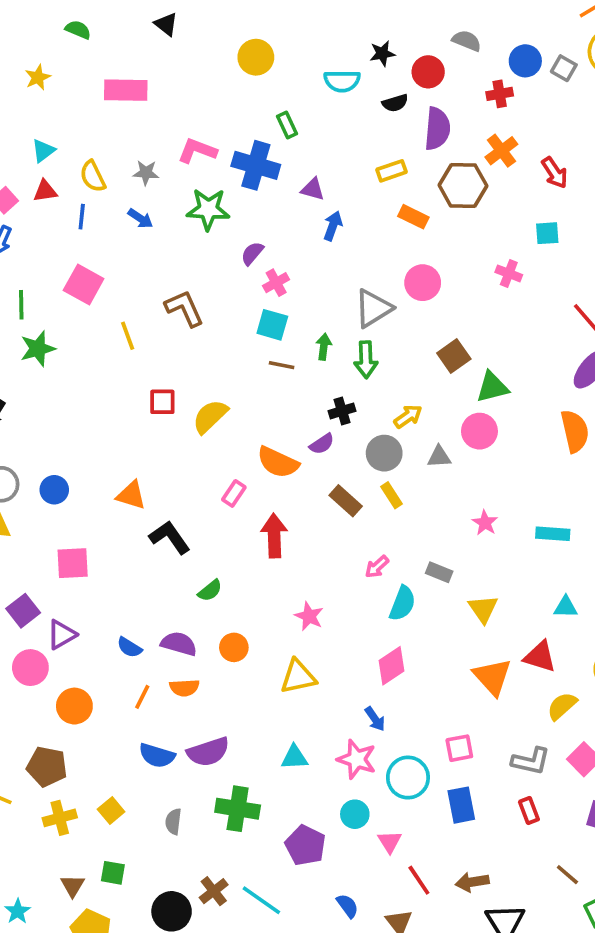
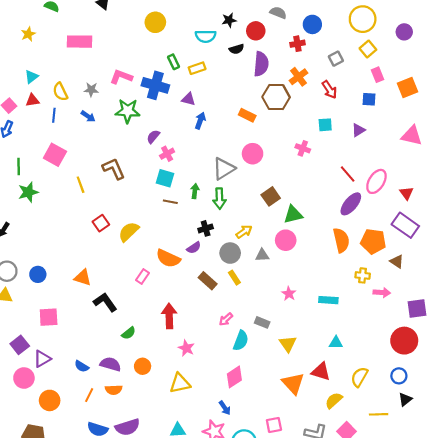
gray square: (564, 68) -> (336, 59), moved, turned 32
yellow rectangle: (391, 171) -> (197, 68), moved
red square: (162, 402) -> (101, 223), turned -35
red arrow: (274, 536) -> (169, 316), moved

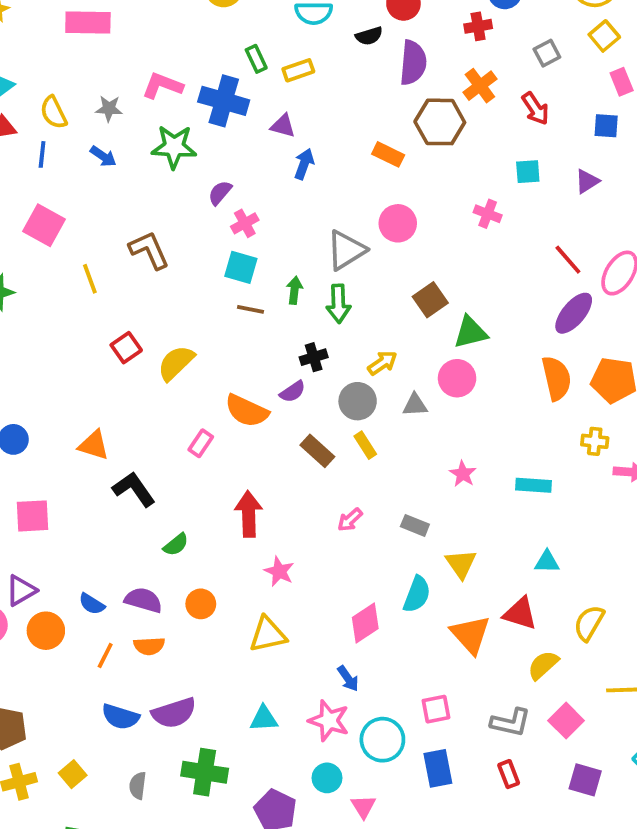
cyan semicircle: (241, 341) -> (417, 594), moved
orange circle: (50, 400) -> (46, 631), moved

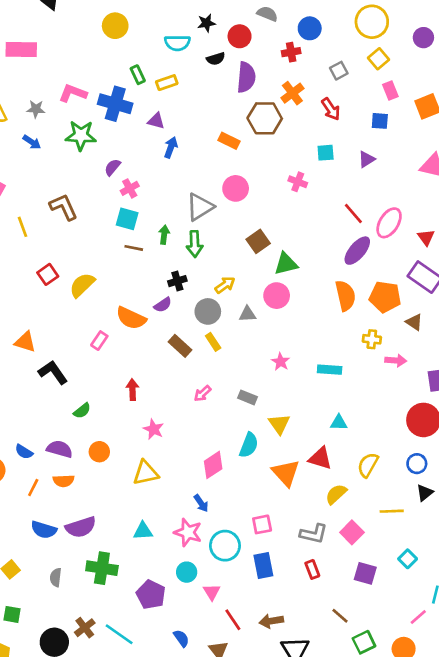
red arrow: (249, 514) -> (132, 390), size x0.7

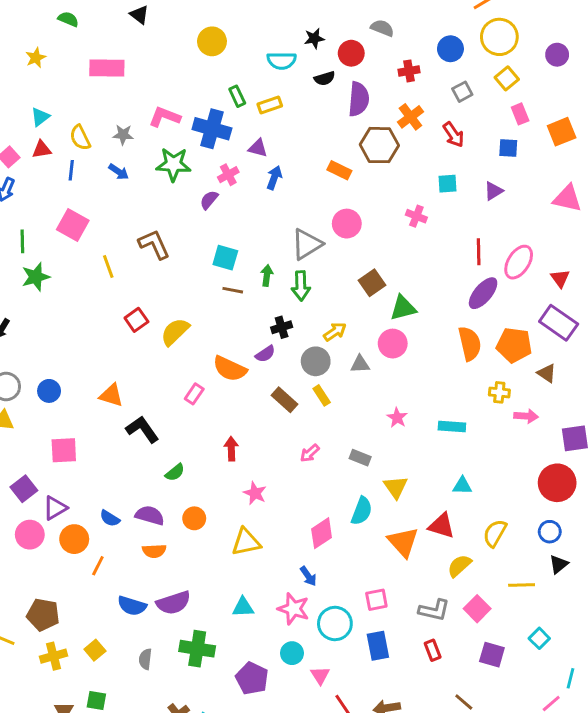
blue circle: (310, 28) -> (450, 49), moved
pink cross: (130, 188) -> (228, 175), moved
red line: (353, 214) -> (479, 252), turned 40
orange line: (33, 487) -> (98, 566), moved

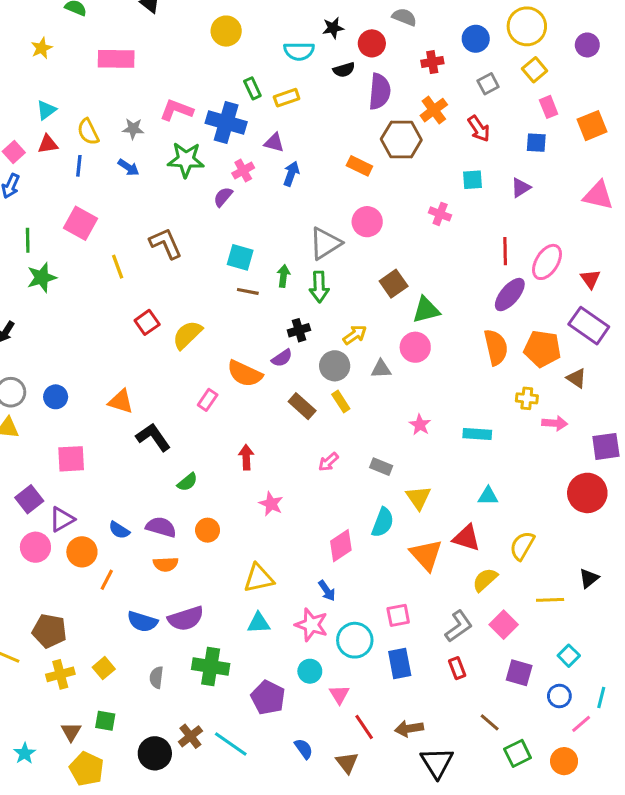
blue circle: (550, 532) -> (559, 696), moved
yellow triangle: (246, 542) -> (259, 578), moved
gray L-shape: (434, 610) -> (459, 626), turned -48

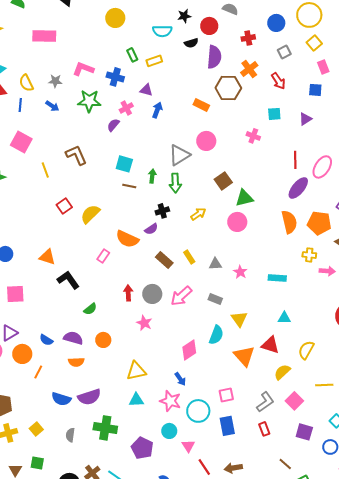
blue cross: (226, 122) -> (115, 77), size x0.7
gray circle: (335, 366) -> (152, 294), moved
gray triangle: (381, 369) -> (215, 264), moved
pink arrow: (328, 462) -> (181, 296), size x1.6

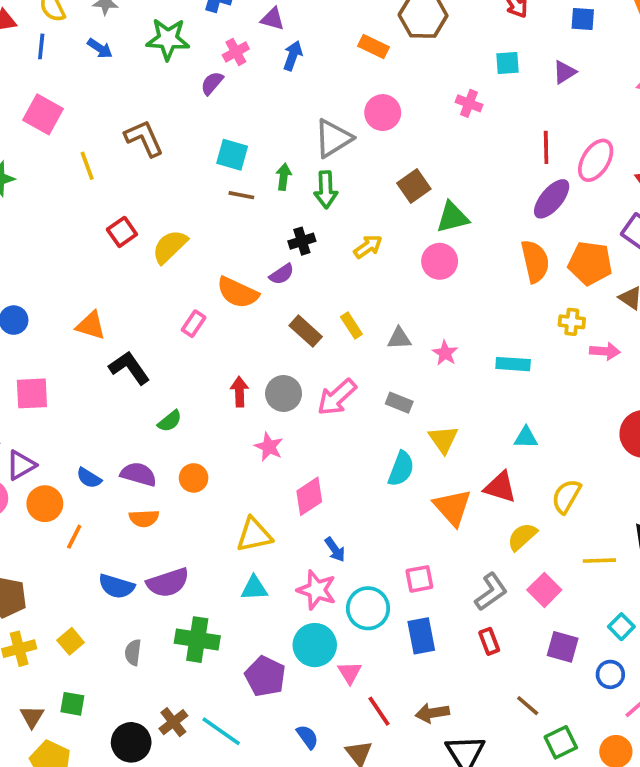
pink diamond: (189, 350) -> (309, 496), moved
cyan circle: (169, 431) -> (315, 645), size x1.5

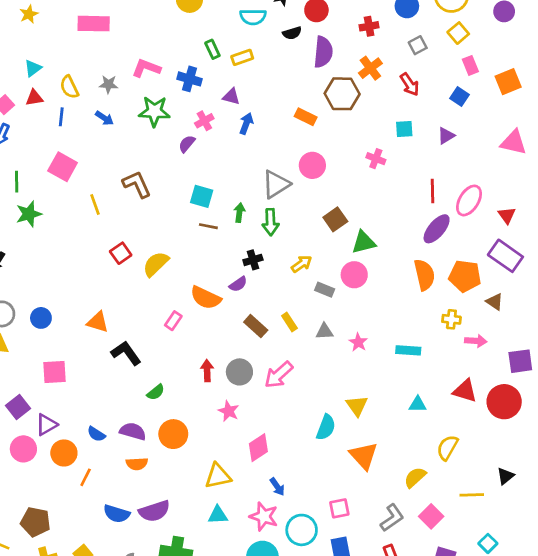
blue square: (583, 19) -> (460, 97), turned 30
gray rectangle: (399, 403) -> (325, 290), moved
orange circle: (194, 478) -> (173, 434), size x1.4
red triangle: (500, 487) -> (465, 391), moved

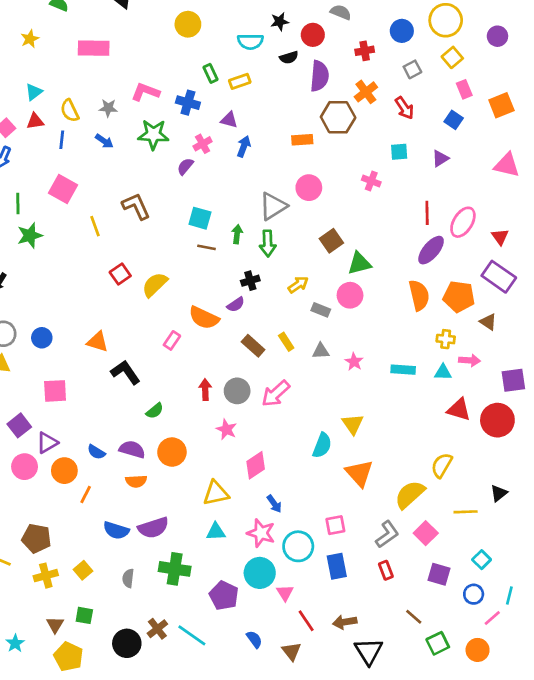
orange rectangle: (306, 117) -> (302, 140), turned -30
cyan triangle: (418, 404) -> (443, 372), moved
yellow semicircle: (415, 477) -> (410, 495), size x1.4

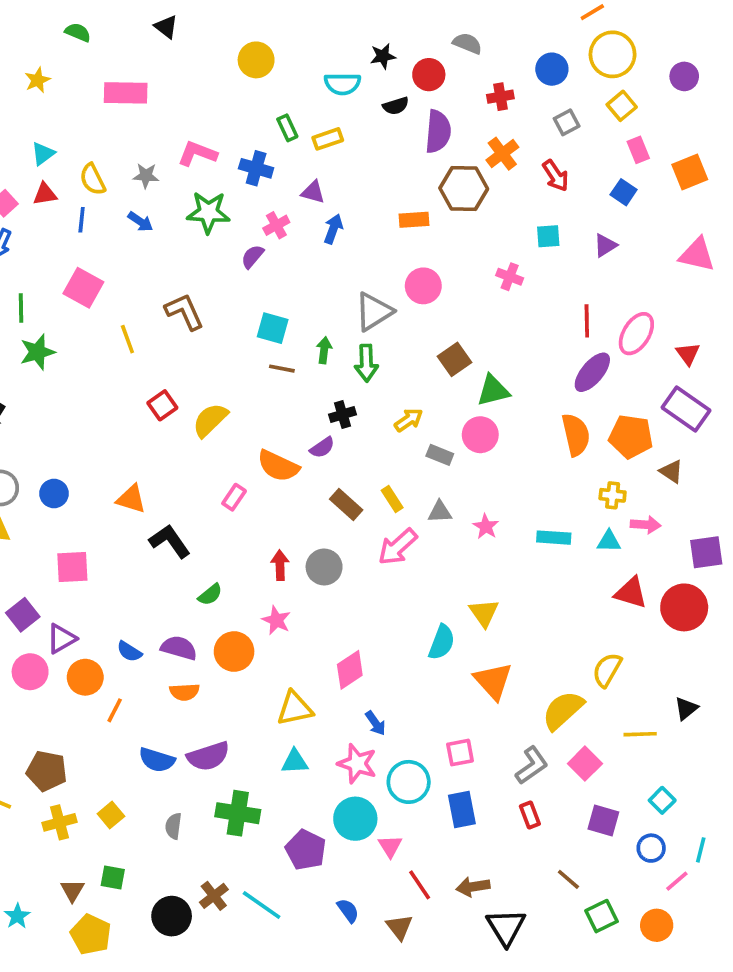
pink arrow: (276, 394) -> (398, 547), moved
pink star: (226, 429) -> (276, 620), moved

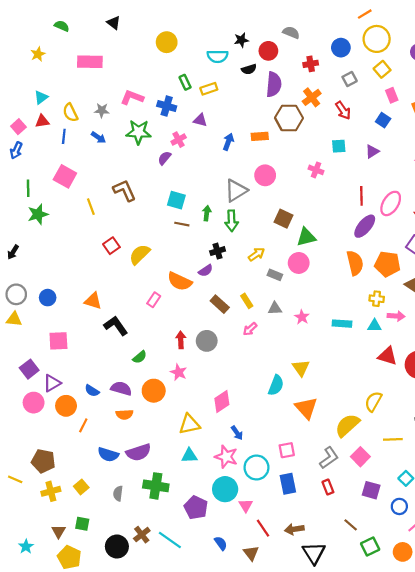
blue arrow: (333, 229) -> (228, 142), moved
brown square: (455, 359) -> (284, 219), turned -30
pink arrow: (398, 547) -> (250, 329), size x0.6

